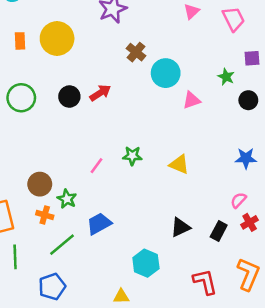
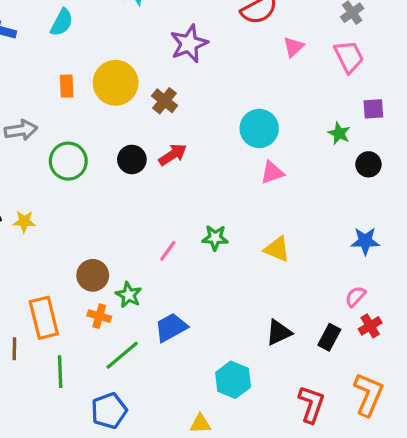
brown cross: (136, 52) -> (165, 101), moved
pink triangle: (192, 100) -> (272, 173), moved
red L-shape: (205, 282) -> (311, 404), turned 32

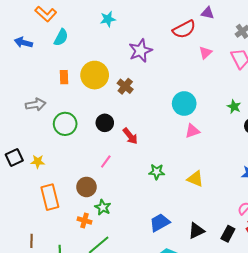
red arrow: (173, 155) -> (130, 136), moved, turned 84
pink line: (168, 251) -> (106, 162), moved
brown circle: (93, 275) -> (86, 187), moved
orange rectangle: (44, 318) -> (50, 197), moved
blue trapezoid: (171, 328) -> (160, 223), moved

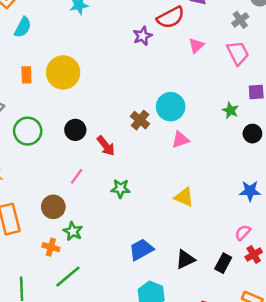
purple star: (140, 51) -> (143, 36), moved, size x0.7
brown cross: (125, 86) -> (140, 120), moved
green star: (157, 172) -> (121, 189), moved

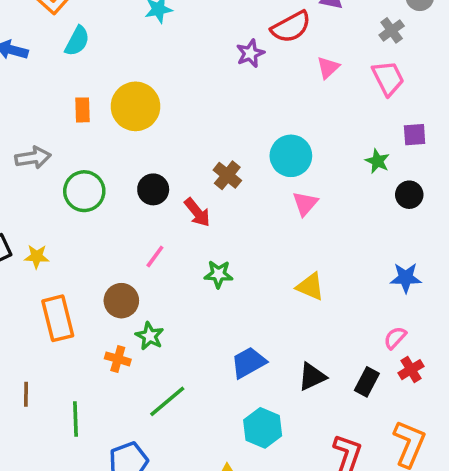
brown cross: (140, 120) -> (227, 175), moved
pink triangle: (180, 140) -> (305, 204), turned -30
green line: (68, 276) -> (167, 401), moved

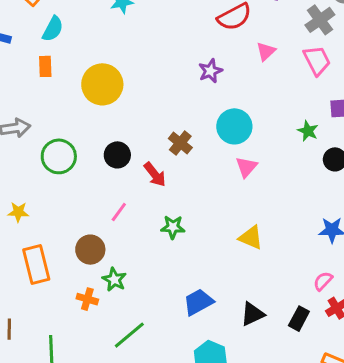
gray cross: (392, 30) -> (320, 20), size x1.4
purple star: (250, 53) -> (210, 71), moved
orange rectangle: (83, 110) -> (45, 66), moved

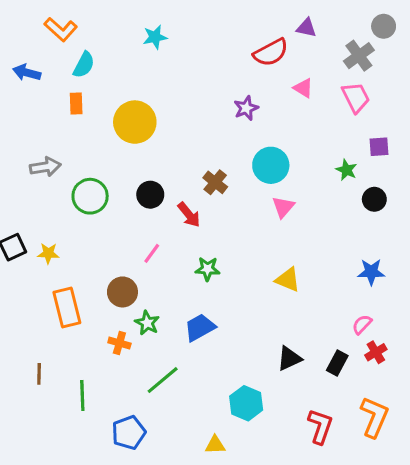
pink triangle: (266, 51) -> (303, 88), turned -45
blue trapezoid: (198, 302) -> (200, 328), moved

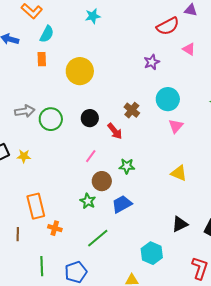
gray arrow: (45, 167) -> (25, 111), moved
brown circle: (122, 292) -> (102, 181), moved
orange rectangle: (67, 307) -> (36, 206), moved
orange cross: (119, 343) -> (55, 228), moved
green line: (82, 395) -> (42, 266), moved

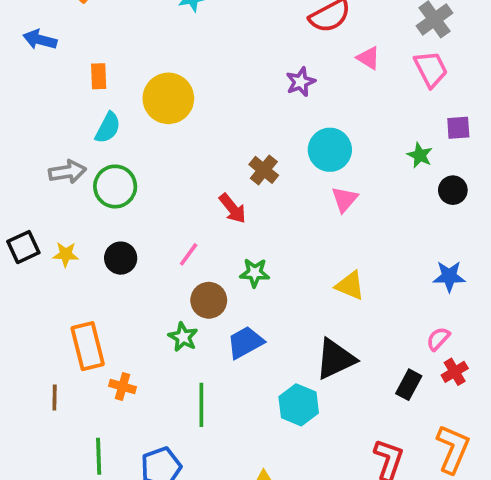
cyan semicircle: (47, 34) -> (108, 128), moved
black circle: (90, 118) -> (121, 258), moved
black triangle: (180, 224) -> (335, 359), moved, size x1.4
green line: (98, 238) -> (201, 405), turned -50
cyan hexagon: (152, 253) -> (299, 405), moved

